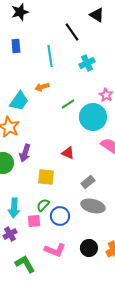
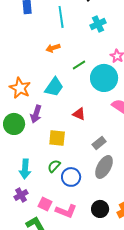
cyan trapezoid: (19, 101) -> (54, 87), moved
gray ellipse: (93, 206) -> (104, 167), turned -75
pink square: (34, 221) -> (45, 204), moved, turned 32

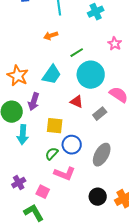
cyan circle: (104, 78) -> (91, 75), moved
gray rectangle: (99, 143) -> (100, 114), moved
cyan arrow: (25, 169) -> (23, 135), moved
blue circle: (71, 177) -> (72, 145), moved
pink L-shape: (66, 211) -> (65, 174), moved

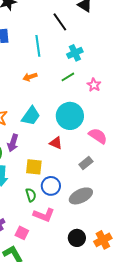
green line: (77, 53) -> (68, 77), moved
gray rectangle: (100, 114) -> (86, 163), moved
green semicircle: (52, 154) -> (31, 195), turned 120
gray ellipse: (102, 155) -> (81, 196), turned 35

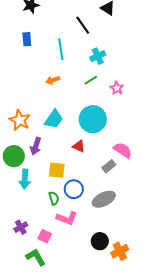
pink semicircle: (98, 136) -> (123, 150), moved
orange cross: (103, 240) -> (120, 251), moved

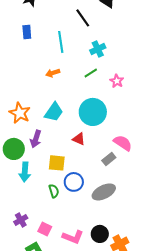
pink L-shape: (67, 218) -> (73, 237), moved

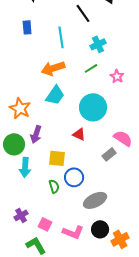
orange arrow: (53, 73) -> (53, 68), size x1.6
cyan trapezoid: (54, 112) -> (55, 95), moved
gray ellipse: (104, 192) -> (95, 200), moved

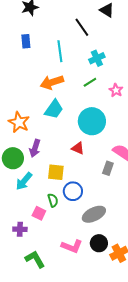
gray rectangle: (109, 154) -> (108, 168), turned -32
cyan arrow: (25, 167) -> (24, 181), turned 36
purple cross: (21, 215) -> (20, 229), turned 32
pink square: (45, 224) -> (39, 213), moved

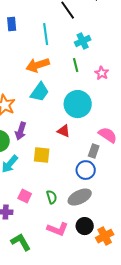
green line: (90, 82) -> (76, 65), turned -72
blue circle: (73, 191) -> (86, 170), moved
green semicircle: (53, 200) -> (52, 197), moved

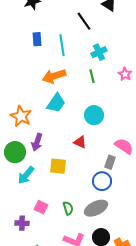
blue rectangle: (12, 24) -> (37, 39), moved
pink star: (102, 73) -> (125, 74), moved
cyan circle: (78, 104) -> (94, 115), size x0.7

